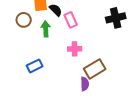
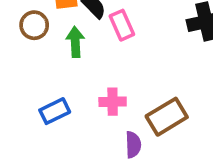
pink cross: (75, 49) -> (113, 102), moved
purple semicircle: (85, 84) -> (133, 145), moved

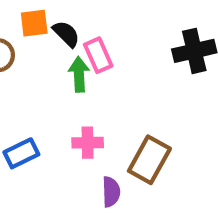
green arrow: (75, 42) -> (79, 74), moved
brown rectangle: (167, 117) -> (149, 160), turned -30

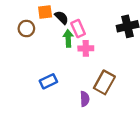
pink cross: (88, 143) -> (86, 48), moved
blue rectangle: (21, 153) -> (48, 81), moved

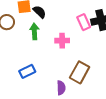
pink rectangle: (78, 29) -> (84, 22), moved
green arrow: (68, 38) -> (34, 31), moved

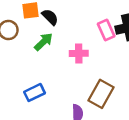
green arrow: (34, 31) -> (44, 42), turned 49

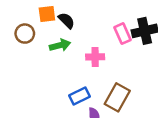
green arrow: (44, 42) -> (60, 45), turned 30
blue rectangle: (34, 93) -> (79, 96), moved

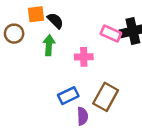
pink rectangle: (122, 34) -> (111, 34), turned -42
green arrow: (60, 45) -> (49, 45), turned -72

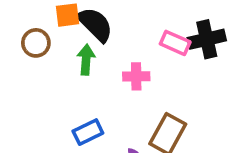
black semicircle: (55, 21) -> (95, 24), size x1.5
blue rectangle: (68, 96) -> (88, 132), moved

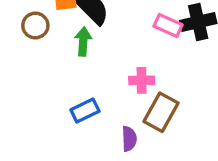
pink cross: (136, 76) -> (142, 80), moved

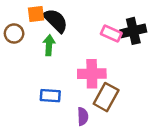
pink cross: (142, 80) -> (92, 74), size x1.5
blue rectangle: (85, 110) -> (50, 96), turned 30

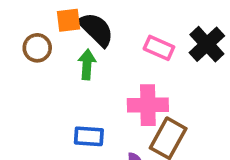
black cross: (133, 31) -> (207, 44), turned -30
pink rectangle: (111, 33) -> (159, 48), moved

